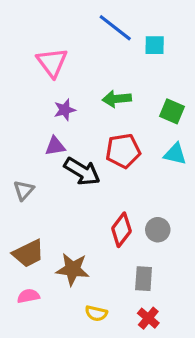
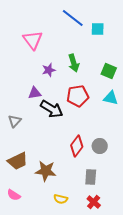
green arrow: (117, 99) -> (74, 63), turned -102
purple star: (65, 110) -> (49, 70), moved
pink semicircle: (28, 296) -> (14, 195), moved, turned -136

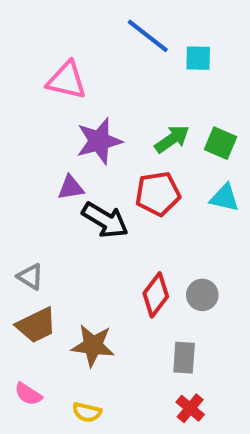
pink triangle: (33, 40) -> (67, 80), turned -40
green arrow: (74, 63) -> (172, 139), moved, turned -108
purple star: (49, 70) -> (99, 141), size x1.6
gray triangle: (15, 121) -> (30, 277), moved, turned -40
yellow semicircle: (61, 199) -> (87, 412), moved

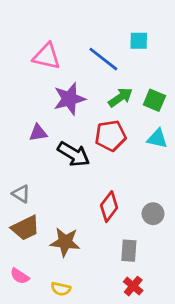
blue line: (148, 36) -> (103, 59), moved
purple triangle: (71, 188) -> (38, 133), moved
gray circle: (202, 295) -> (153, 214), moved

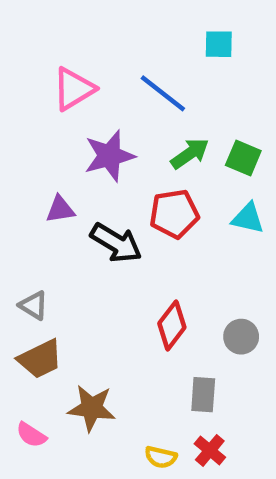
cyan square: (139, 41) -> (219, 44), moved
pink triangle: (47, 56) -> (74, 89), turned -44
brown star: (65, 242) -> (92, 408), moved
yellow semicircle: (61, 289) -> (161, 457), moved

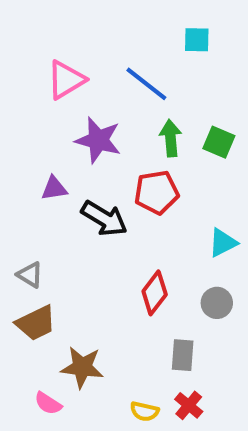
green arrow: (190, 154) -> (171, 138), turned -60
purple star: (109, 156) -> (98, 140), turned 30
cyan triangle: (248, 218) -> (223, 243), moved, turned -40
pink semicircle: (31, 435) -> (48, 403), moved

